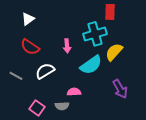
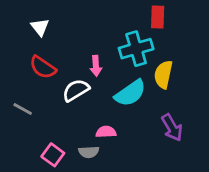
white triangle: (28, 19) -> (40, 27), turned -32
yellow semicircle: (114, 52) -> (163, 74), turned -30
white semicircle: (45, 71) -> (76, 90), moved

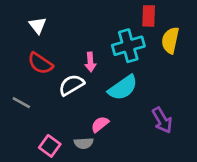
yellow semicircle: (163, 74) -> (170, 40), moved
pink semicircle: (106, 132) -> (100, 124), turned -36

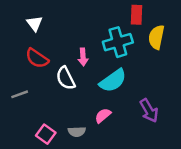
white semicircle: (71, 85) -> (66, 78), turned -85
gray line: (21, 103) -> (20, 94), turned -49
pink semicircle: (100, 124) -> (103, 115), moved

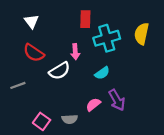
red rectangle: (137, 15) -> (85, 19), moved
white semicircle: (66, 78) -> (60, 71), turned -95
cyan semicircle: (113, 81) -> (102, 73), size x0.6
purple arrow: (149, 110) -> (117, 100), moved

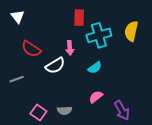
white triangle: (31, 21) -> (18, 17), moved
purple arrow: (117, 100) -> (122, 110), moved
pink semicircle: (93, 105) -> (96, 97), moved

